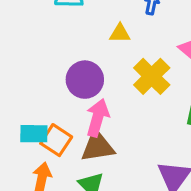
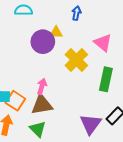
purple circle: (85, 80) -> (43, 42), moved
pink arrow: (98, 118) -> (42, 86), size x0.7

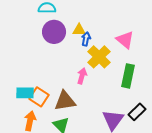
blue arrow: (76, 13) -> (86, 39), moved
purple circle: (43, 42) -> (54, 32), moved
pink arrow: (42, 86) -> (82, 76), moved

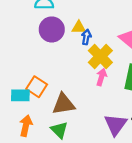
pink arrow: (82, 76) -> (101, 77), moved
orange square: (39, 97) -> (37, 87), moved

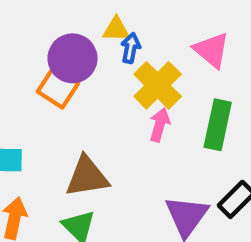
purple circle: (52, 29) -> (72, 58), moved
orange square: (37, 87) -> (58, 87), moved

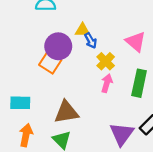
blue arrow: (131, 48) -> (91, 41), turned 140
yellow cross: (158, 85) -> (106, 61), size x0.7

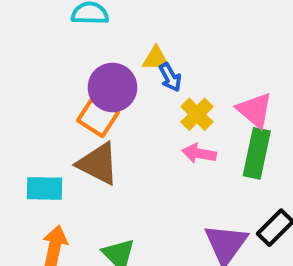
pink triangle: (136, 42) -> (255, 110), moved
pink arrow: (107, 83) -> (199, 153), turned -96
brown triangle: (66, 112) -> (98, 164), moved, turned 36

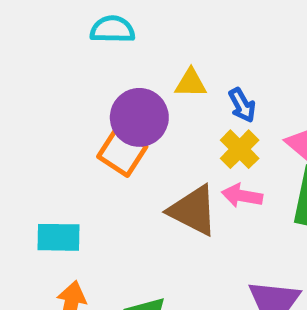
blue arrow: (170, 77) -> (242, 105), moved
brown triangle: (98, 164) -> (193, 210), moved

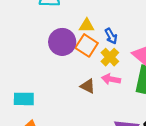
orange square: (122, 152) -> (87, 45), moved
brown triangle: (193, 210) -> (88, 86), size x0.6

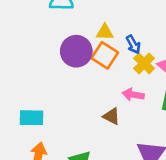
yellow cross: (110, 57) -> (144, 63), moved
brown triangle: (88, 86) -> (112, 116), moved

